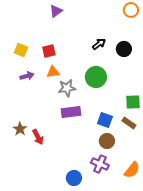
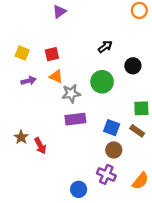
black circle: (124, 49) -> (133, 66), moved
orange triangle: (53, 72) -> (56, 76), turned 32

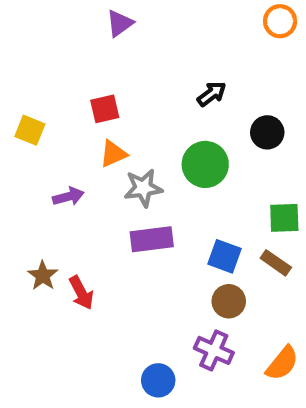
yellow square: (22, 53) -> (30, 130), moved
orange triangle: (56, 76) -> (113, 154), turned -48
purple arrow: (29, 81) -> (68, 196), moved

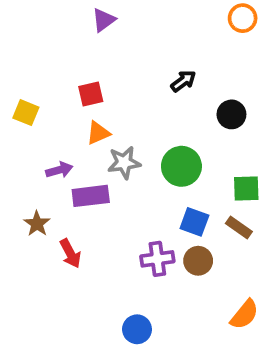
green circle: (205, 164) -> (181, 166), moved
purple rectangle: (152, 239) -> (91, 196), moved
brown star: (43, 276) -> (37, 224), moved
purple cross: (214, 350) -> (157, 259), moved, turned -32

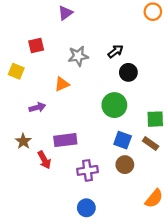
red square: (91, 94) -> (36, 46), moved
black circle: (231, 114) -> (128, 72), moved
gray star: (124, 163) -> (78, 56), moved
purple rectangle: (91, 196) -> (65, 140), moved
purple cross: (157, 259) -> (88, 170), moved

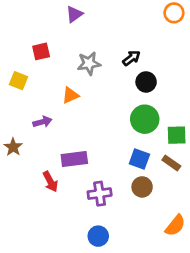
green circle: (114, 105) -> (145, 119), moved
brown star: (23, 141) -> (13, 147), moved

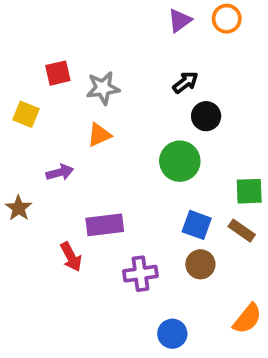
orange circle: (174, 13) -> (227, 19), moved
purple triangle: (74, 14) -> (180, 21), moved
gray star: (89, 63) -> (103, 88), moved
green circle: (145, 119) -> (180, 161), moved
blue circle: (98, 236) -> (172, 334), moved

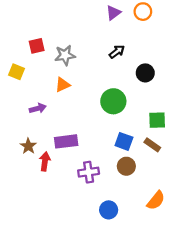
black circle: (206, 116) -> (145, 73), moved
brown star: (19, 208) -> (28, 146), moved
red arrow: (71, 257) -> (45, 161), turned -144

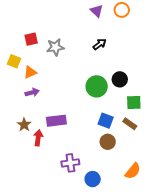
purple triangle: (113, 13) -> (97, 11), turned -40
black circle: (145, 73) -> (120, 79), moved
orange triangle: (63, 85) -> (30, 72), moved
purple cross: (89, 172) -> (70, 163), moved

